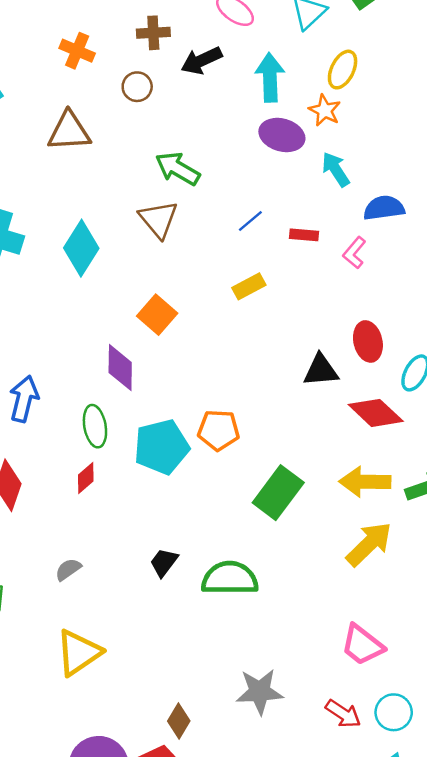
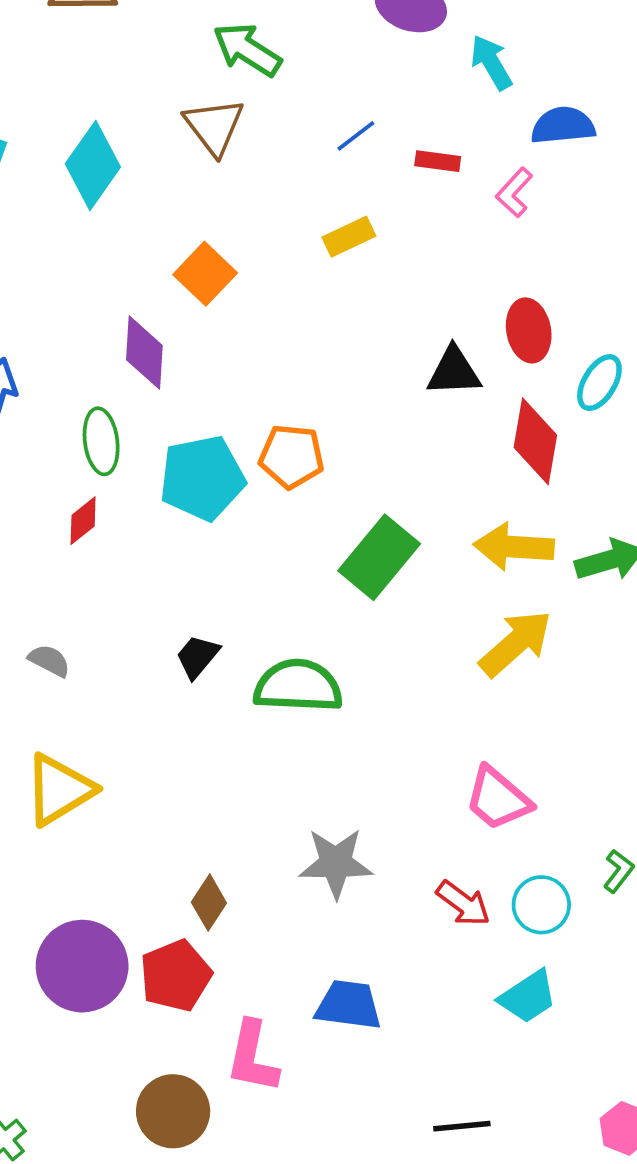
red diamond: (376, 413) -> (535, 441), turned 54
gray semicircle: (68, 569) -> (49, 661), turned 60

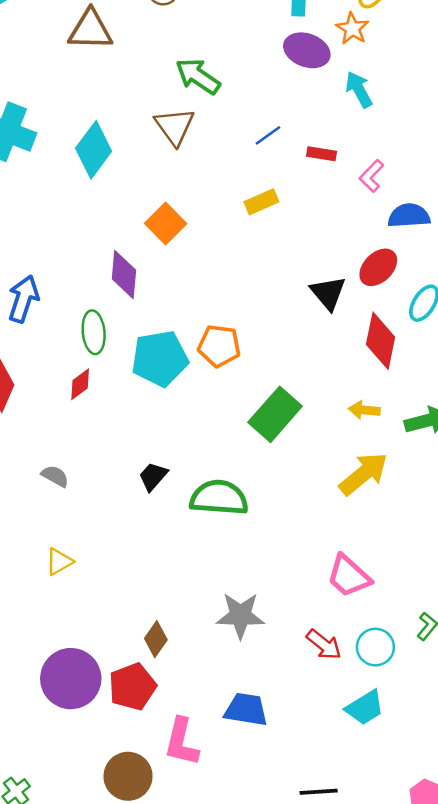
blue semicircle: (563, 126) -> (409, 216), moved
red ellipse: (529, 330) -> (378, 267), turned 54
black triangle: (454, 371) -> (328, 293), turned 51
yellow arrow: (514, 547) -> (364, 410), size x0.6
yellow triangle: (59, 790) -> (59, 562), size x0.6

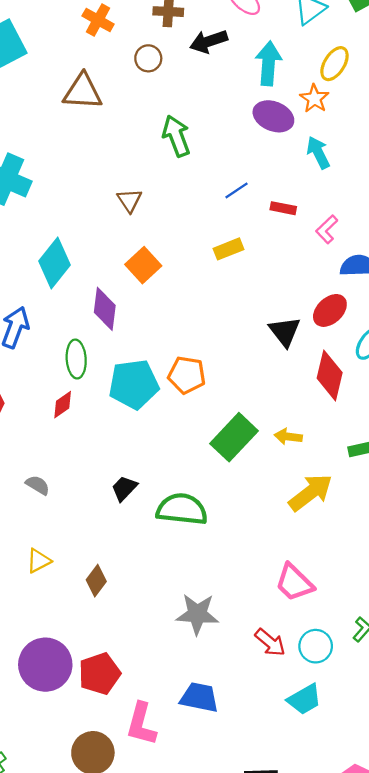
green arrow: (198, 76) -> (176, 136), turned 33
brown triangle: (175, 126) -> (129, 200), moved, size x0.7
cyan diamond: (94, 150) -> (54, 263), moved
yellow arrow: (364, 410) -> (288, 437), moved
brown diamond: (156, 639) -> (96, 581), moved

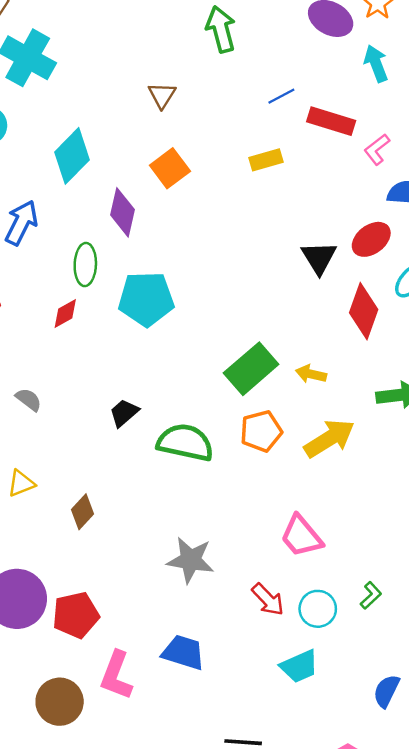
red rectangle: (283, 208) -> (331, 121), size x1.6
orange pentagon: (187, 375) -> (261, 431), moved, turned -30

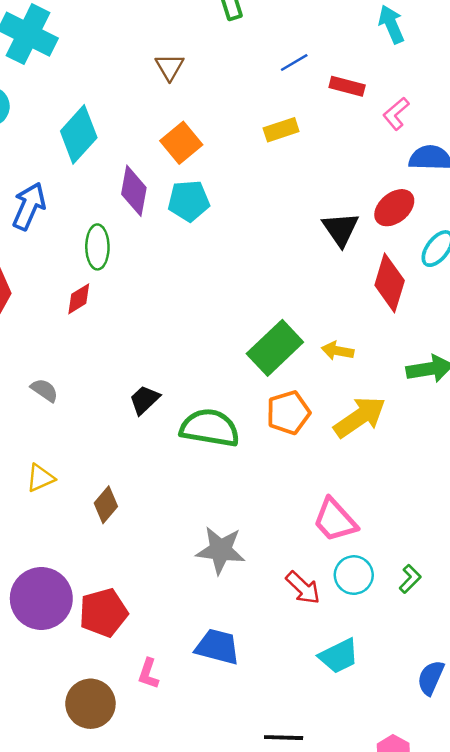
red rectangle: (331, 121) -> (347, 86), size x0.7
cyan pentagon: (146, 299) -> (189, 201), moved, size x0.7
cyan circle: (318, 609) -> (354, 575), moved
pink L-shape: (116, 675) -> (148, 674), size x0.6

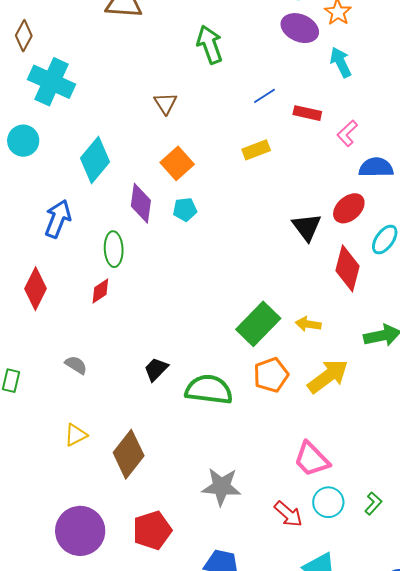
cyan pentagon: (189, 201) -> (185, 209), size x0.7
brown diamond: (106, 505) -> (129, 454), size x1.6
red pentagon: (103, 613) -> (152, 530), moved

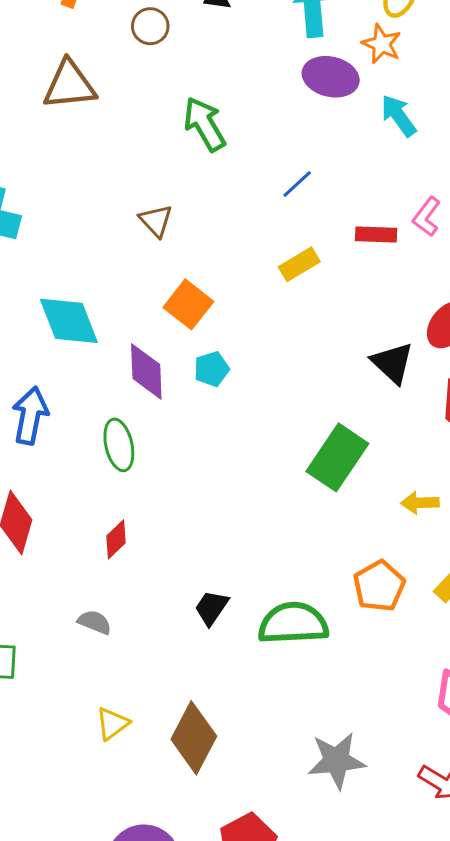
red rectangle: (307, 113) -> (376, 234), moved
cyan diamond: (95, 160) -> (69, 321), turned -51
red diamond: (100, 291) -> (116, 539), moved
green rectangle: (258, 324) -> (337, 457), moved

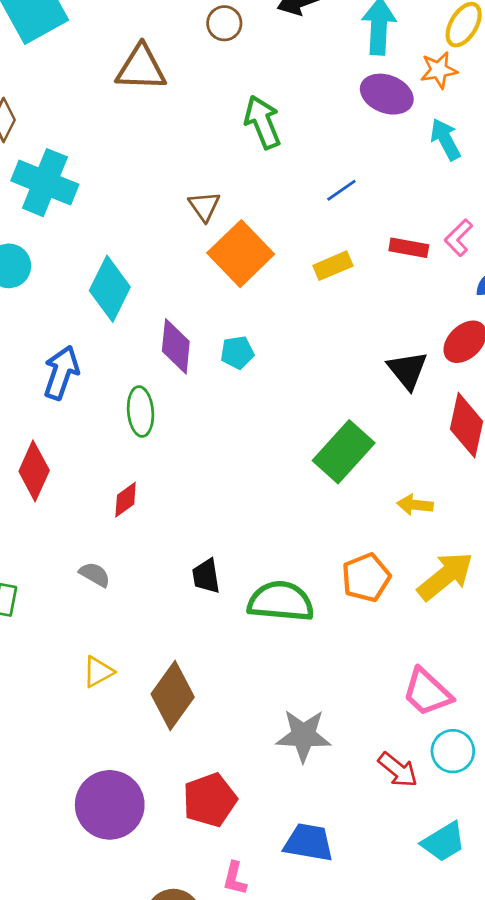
orange star: (382, 44) -> (439, 70), turned 30
orange square: (188, 304) -> (241, 254), moved, size x1.4
cyan diamond: (69, 321) -> (110, 289), turned 40
black trapezoid: (211, 608) -> (206, 576), turned -51

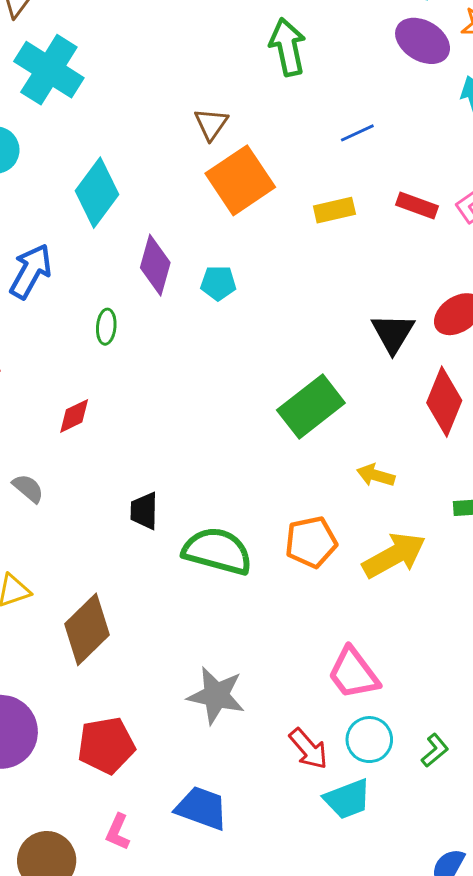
green ellipse: (141, 412) -> (106, 327), size x0.7
cyan trapezoid: (443, 842) -> (347, 799), moved

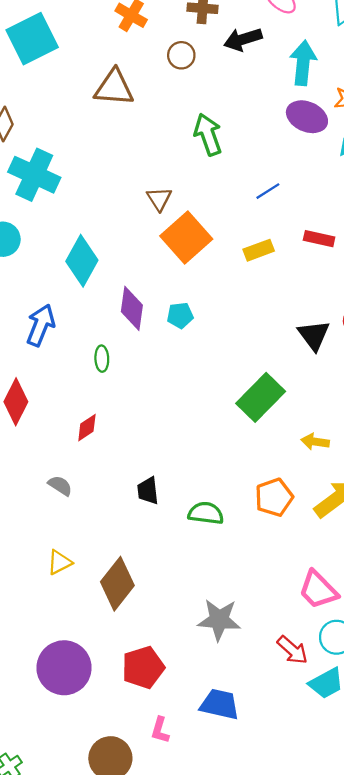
green semicircle: (217, 551) -> (206, 513), size x0.7

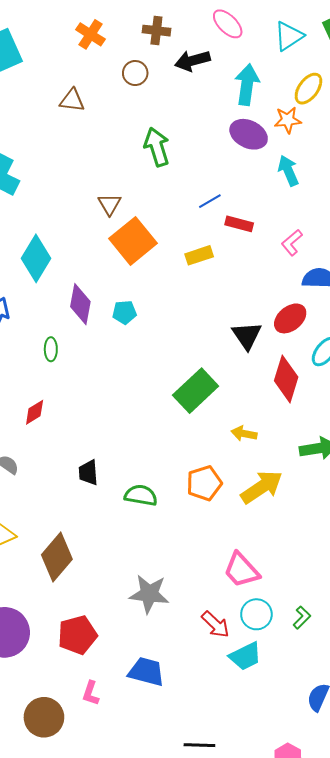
brown triangle: (114, 88) -> (72, 100), size x0.7
red rectangle: (319, 239) -> (239, 224), moved

